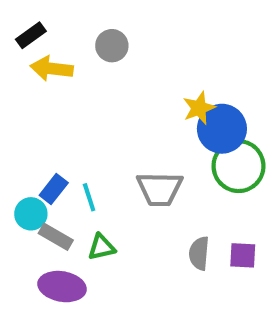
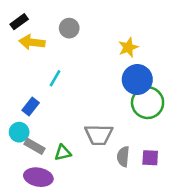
yellow star: (199, 108) -> (128, 47), moved
blue rectangle: (54, 189) -> (31, 106), moved
gray trapezoid: (160, 189) -> (99, 135), moved
cyan line: (89, 197) -> (55, 78), moved, turned 48

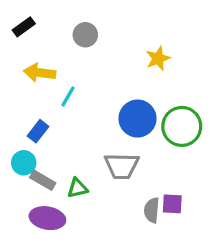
yellow arrow: (32, 42) -> (40, 73), moved
blue circle: (137, 80) -> (137, 119), moved
gray semicircle: (123, 157) -> (152, 210), moved
purple square: (150, 158) -> (172, 204), moved

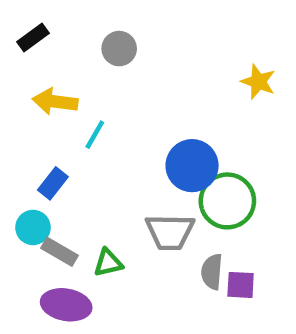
yellow star: (158, 58) -> (258, 82), moved, turned -30
green circle: (182, 126) -> (227, 201), moved
gray semicircle: (152, 210) -> (212, 272), moved

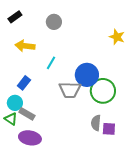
cyan line: (95, 135) -> (51, 63), moved
gray trapezoid: (170, 232) -> (70, 90), moved
green triangle: (108, 263) -> (11, 119), moved, turned 48

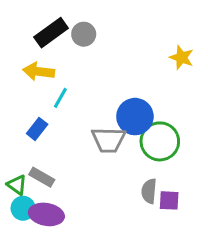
black rectangle: (15, 17) -> (51, 33), moved, size x1.5
cyan line: (51, 63) -> (60, 98), moved
cyan circle: (15, 103) -> (23, 208), moved

